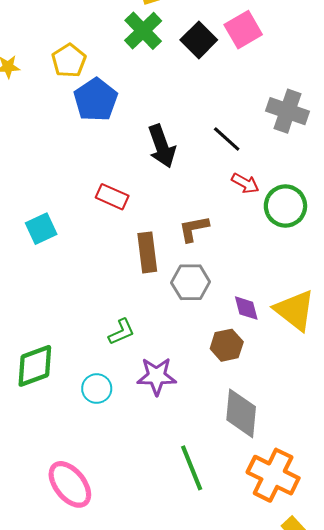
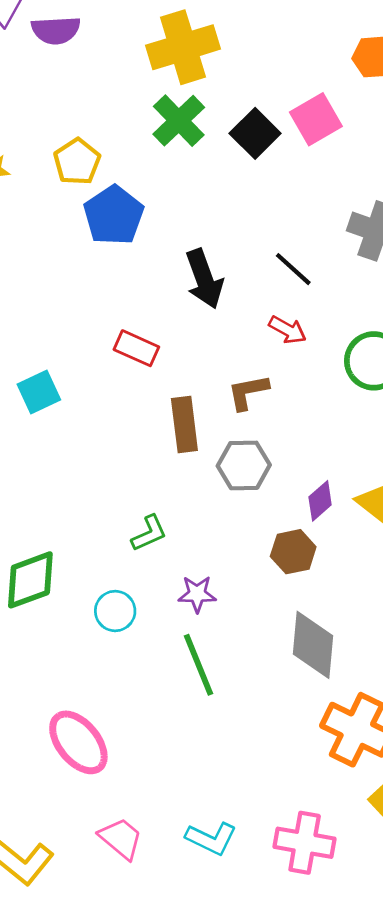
red arrow: (245, 183) -> (288, 330), moved
purple diamond: (246, 308) -> (320, 501), turned 64
purple star: (157, 376) -> (197, 594), size x0.7
green line: (192, 468) -> (199, 665), moved

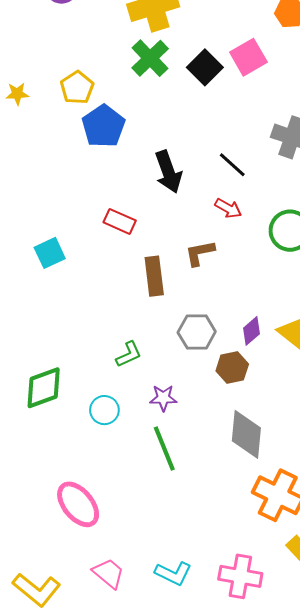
gray hexagon: (244, 465) -> (197, 332), moved

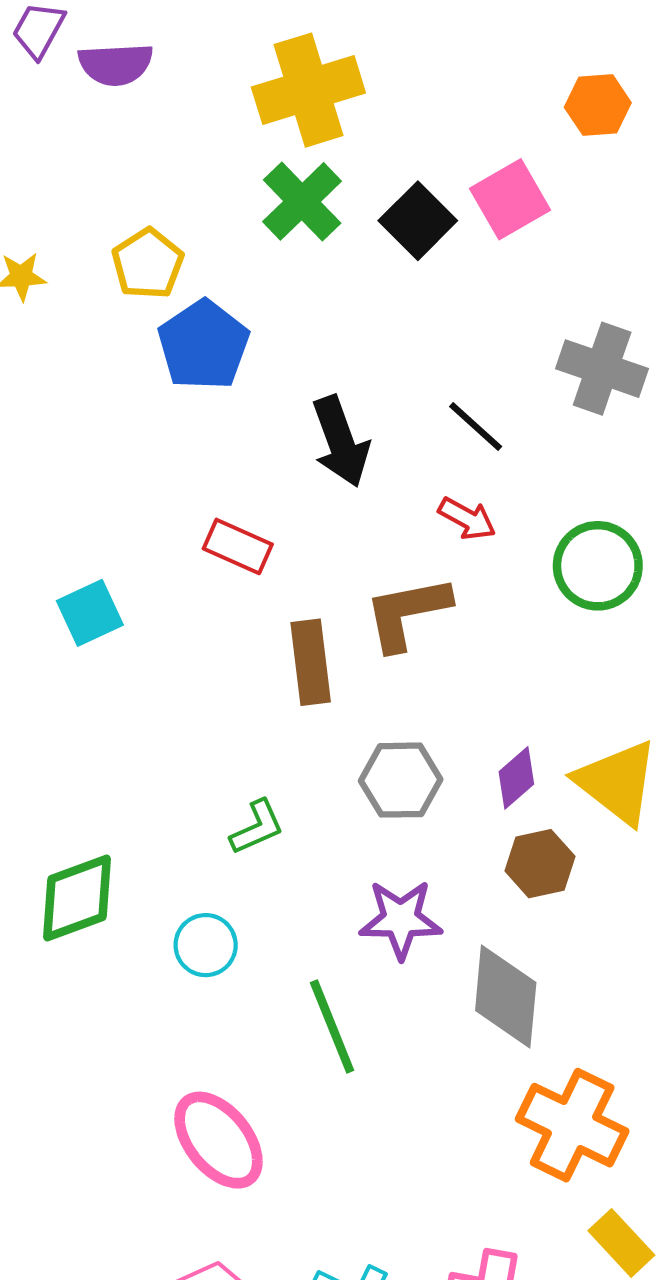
brown L-shape: (200, 253) -> (407, 613), size x1.4
brown hexagon: (232, 367) -> (540, 864), moved
purple star: (163, 398) -> (401, 919), moved, size x1.4
pink ellipse: (78, 504) -> (218, 1140), moved

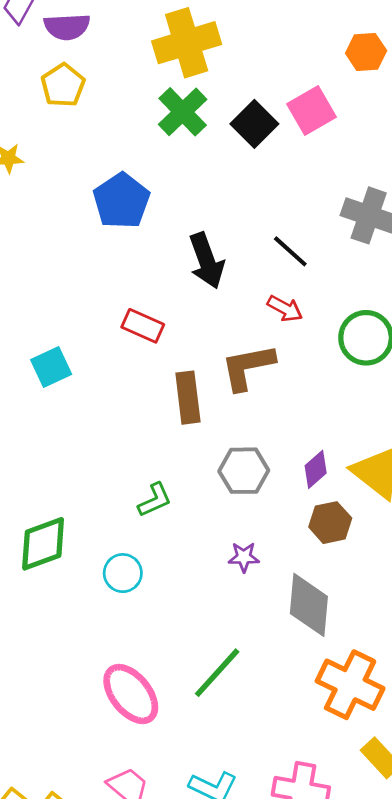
yellow pentagon: (148, 264) -> (63, 85), moved
purple star: (401, 919) -> (244, 557), size x0.6
green line: (332, 1027) -> (217, 673), moved, turned 64

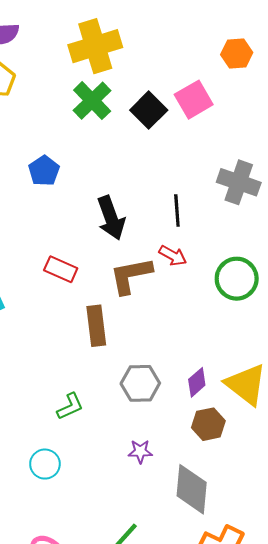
blue pentagon: (121, 201) -> (44, 171), size x0.7
black line: (290, 251) -> (177, 211), turned 44
brown L-shape: (248, 367) -> (131, 275), moved

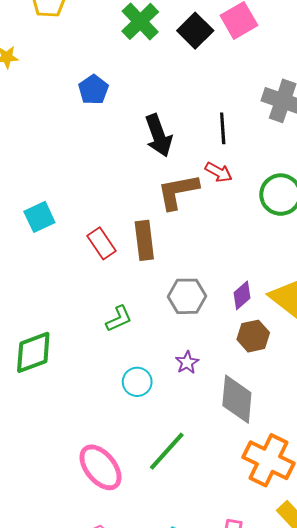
red rectangle: (61, 269) -> (102, 243), moved, turned 32
purple star: (140, 451) -> (187, 363), turned -30
cyan circle: (45, 464) -> (137, 382), moved

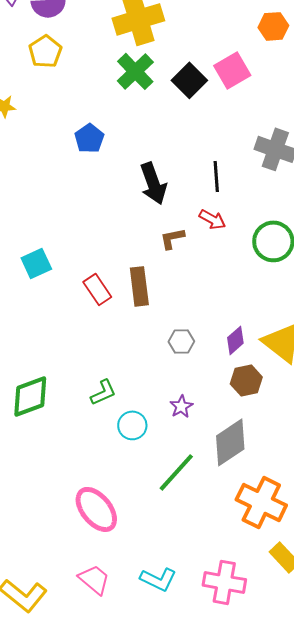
brown L-shape: (178, 191) -> (172, 238), size x0.6
gray hexagon: (187, 296) -> (181, 341), size x0.7
green L-shape: (119, 319) -> (103, 392), moved
gray diamond: (237, 399) -> (230, 442), turned 51
green line: (167, 451) -> (176, 472), moved

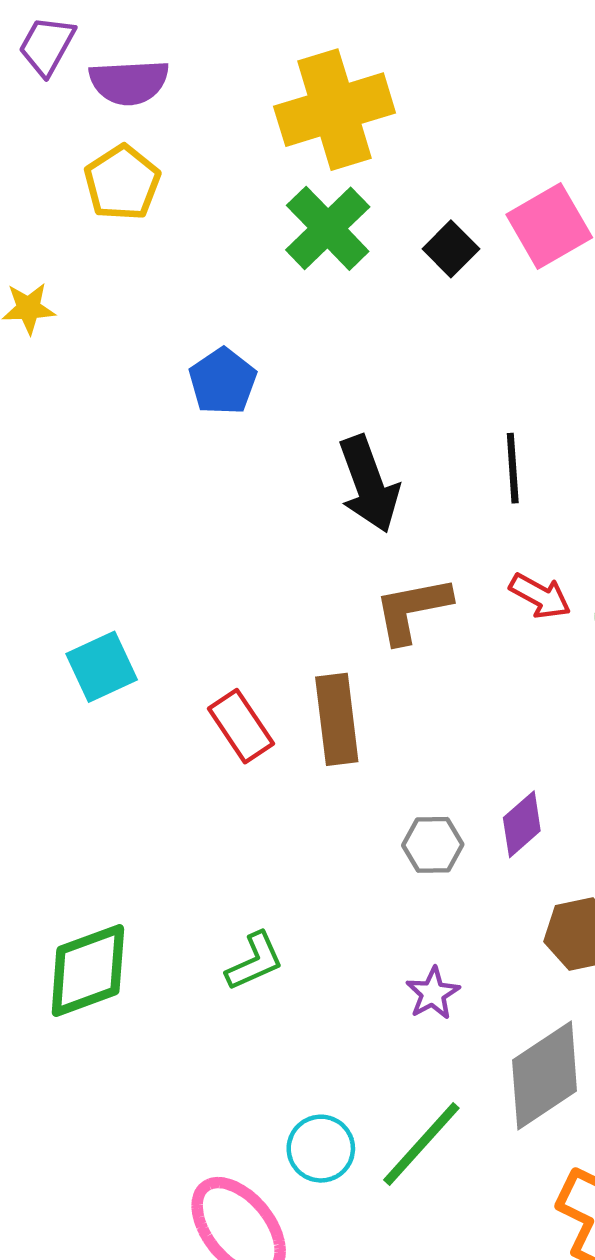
black square: (189, 80) -> (451, 249), size x0.7
red arrow: (212, 219) -> (540, 596), moved
brown L-shape: (172, 238) -> (412, 610), size x1.4
purple diamond: (235, 340) -> (522, 824), moved
cyan circle: (132, 425) -> (321, 1149), moved

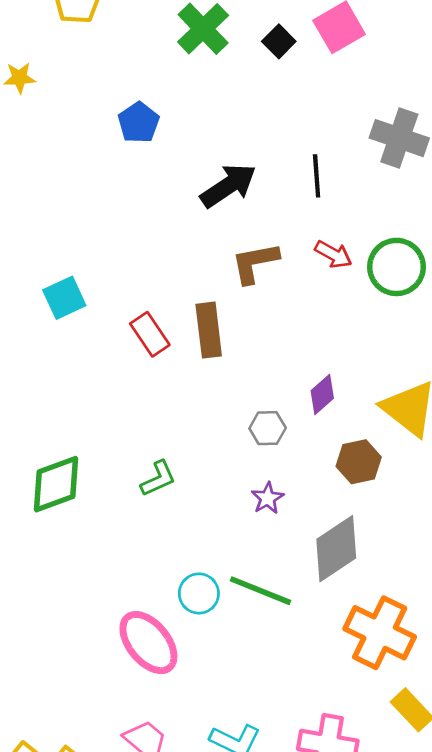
black arrow: (369, 484) -> (228, 186), turned -104
gray hexagon: (433, 845) -> (268, 428), moved
green line: (421, 1144) -> (261, 591), turned 70

